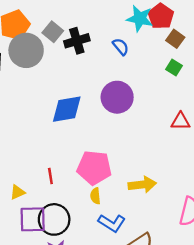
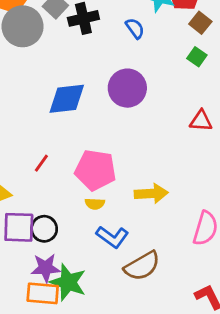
red line: (50, 176) -> (41, 163), moved, turned 42
yellow semicircle: (95, 196) -> (95, 204), turned -84
black circle: (54, 219) -> (44, 229), size x0.7

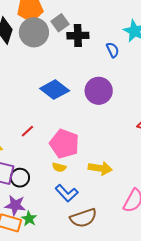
blue diamond: (67, 99) -> (55, 90), turned 32
green star: (68, 282) -> (29, 219), size x0.6

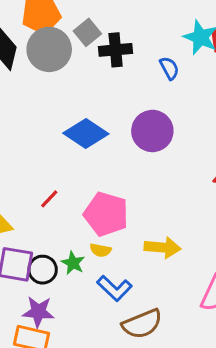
green star: (29, 219) -> (73, 263), moved

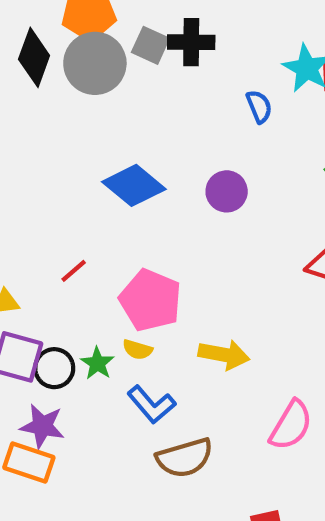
gray square: (87, 32) -> (150, 45), turned -32
black cross: (116, 50) -> (191, 42), moved
purple circle: (152, 131) -> (227, 191), size x0.7

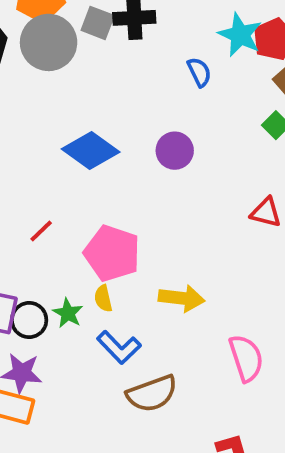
yellow semicircle: (137, 350) -> (103, 298), turned 64
pink semicircle: (291, 425) -> (246, 358), turned -45

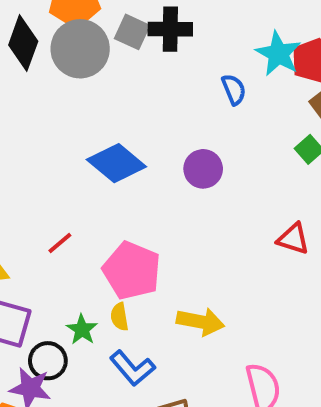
black circle: (29, 320) -> (48, 361), moved

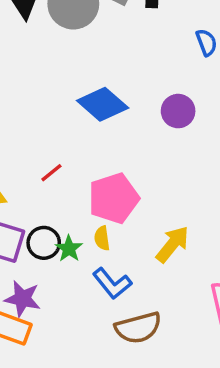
pink pentagon: (132, 271) -> (114, 198), turned 30
yellow arrow: (200, 322) -> (172, 244), turned -63
black circle: (48, 361) -> (44, 243), moved

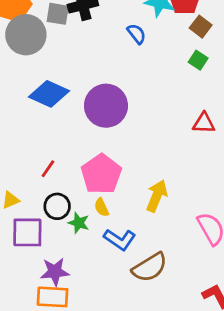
blue diamond: (103, 104) -> (49, 94), moved
purple circle: (178, 111) -> (106, 106), moved, size x1.6
black circle: (44, 243) -> (57, 206), moved

